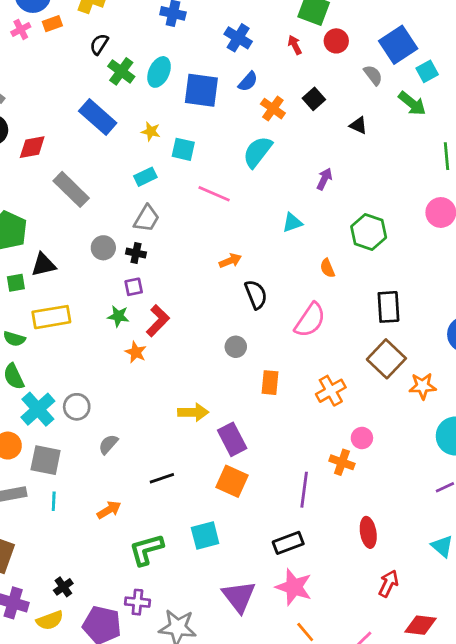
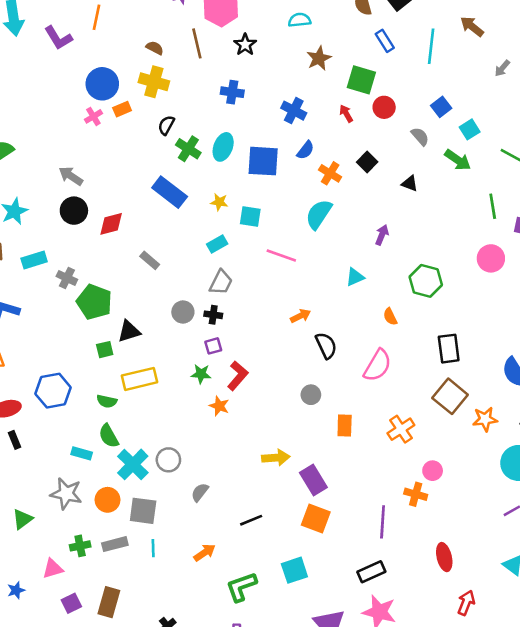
blue square: (398, 45) -> (441, 107), size x0.6
gray rectangle: (71, 189) -> (150, 260), size x0.6

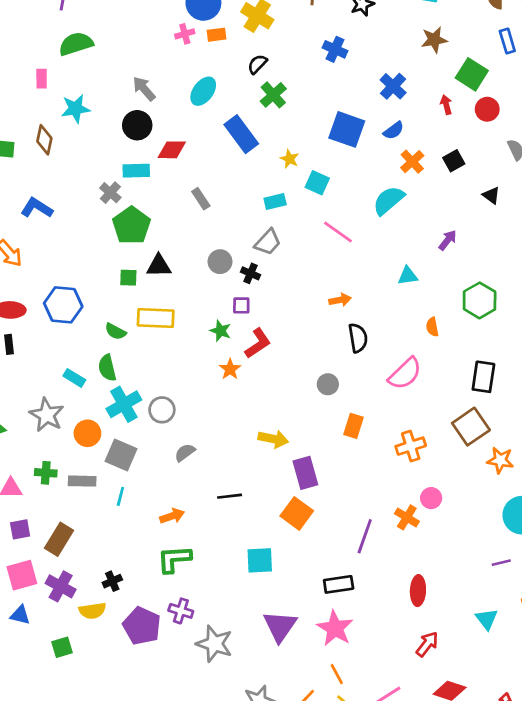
cyan ellipse: (223, 147) -> (203, 91), moved
cyan rectangle: (34, 260) -> (136, 171), moved
green L-shape: (241, 587) -> (174, 559), moved

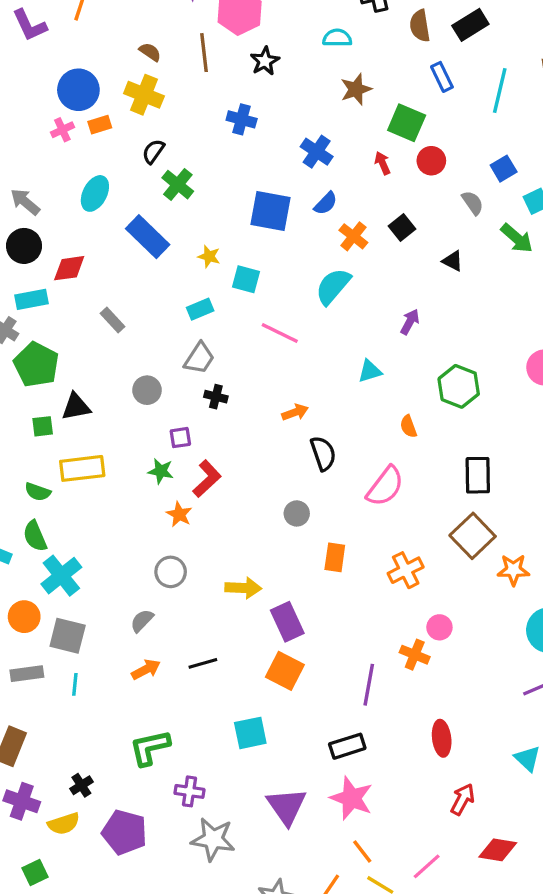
black cross: (250, 273) -> (216, 397), moved
gray circle: (162, 410) -> (171, 572), moved
orange arrow: (172, 516) -> (146, 669), moved
purple cross: (181, 611) -> (189, 791), moved

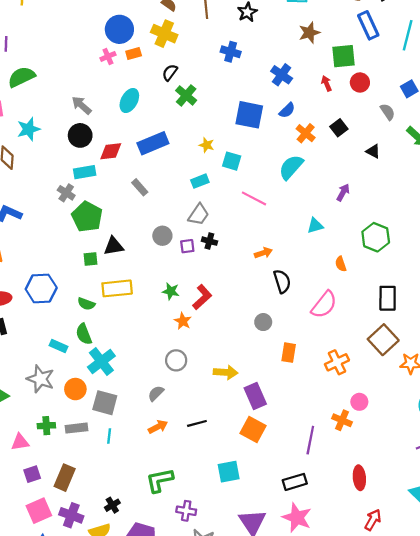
blue rectangle: (442, 77) -> (368, 25), size x1.4
green square: (407, 123) -> (344, 56), turned -30
blue rectangle: (148, 237) -> (153, 143), moved, turned -68
purple square: (180, 438) -> (187, 246), moved

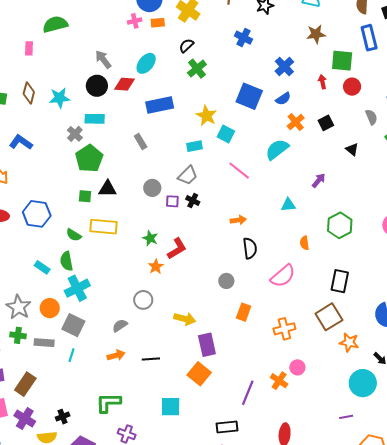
cyan star: (29, 129) -> (59, 98), moved
yellow star: (207, 145) -> (207, 116), size x1.5
red diamond: (111, 151) -> (125, 84), moved
gray star: (40, 379) -> (18, 307), moved

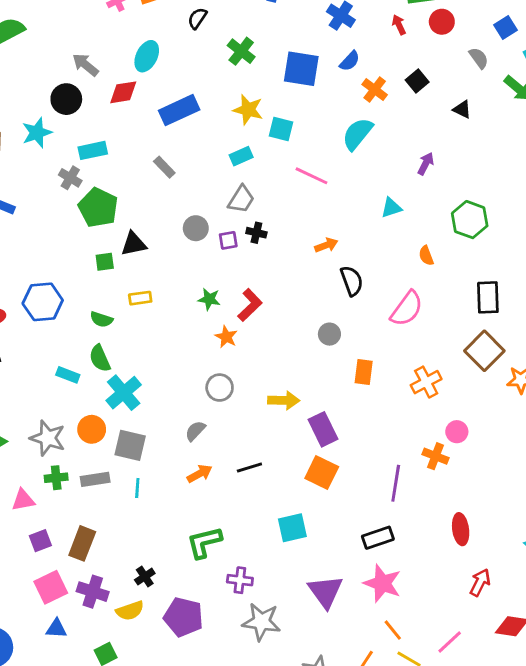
green cross: (197, 69) -> (241, 51), moved
black circle: (97, 86) -> (66, 99), moved
yellow rectangle: (103, 227) -> (140, 298), size x0.6

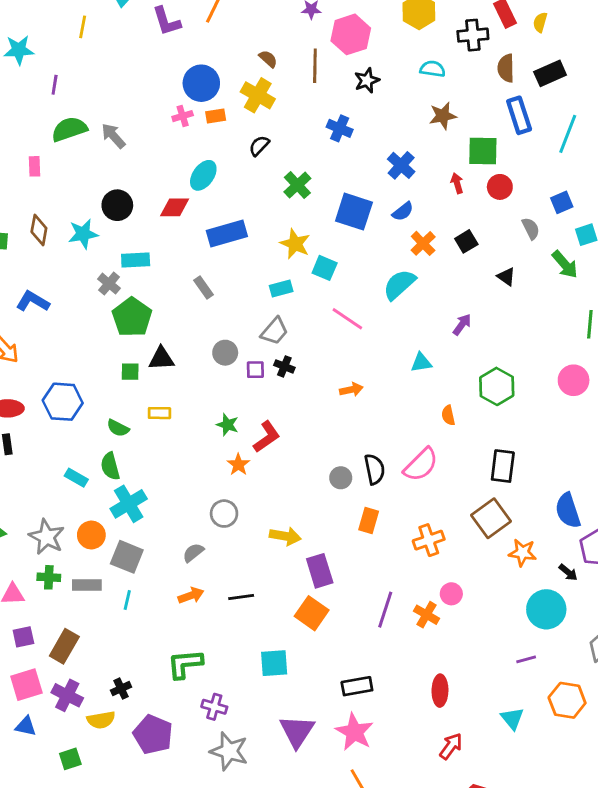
gray arrow: (85, 65) -> (113, 136), moved
black semicircle: (352, 281) -> (375, 469), moved
purple line: (396, 483) -> (385, 610), moved

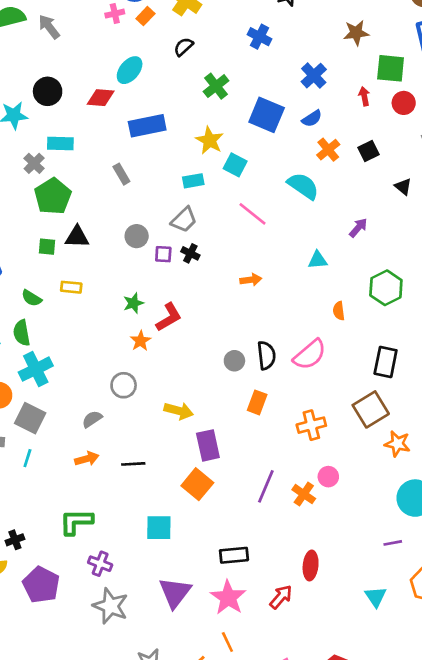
orange rectangle: (216, 116) -> (145, 16), turned -42
cyan semicircle: (399, 285) -> (303, 186), turned 72
green star: (227, 425) -> (133, 303), turned 30
red arrow: (451, 746) -> (281, 597), moved

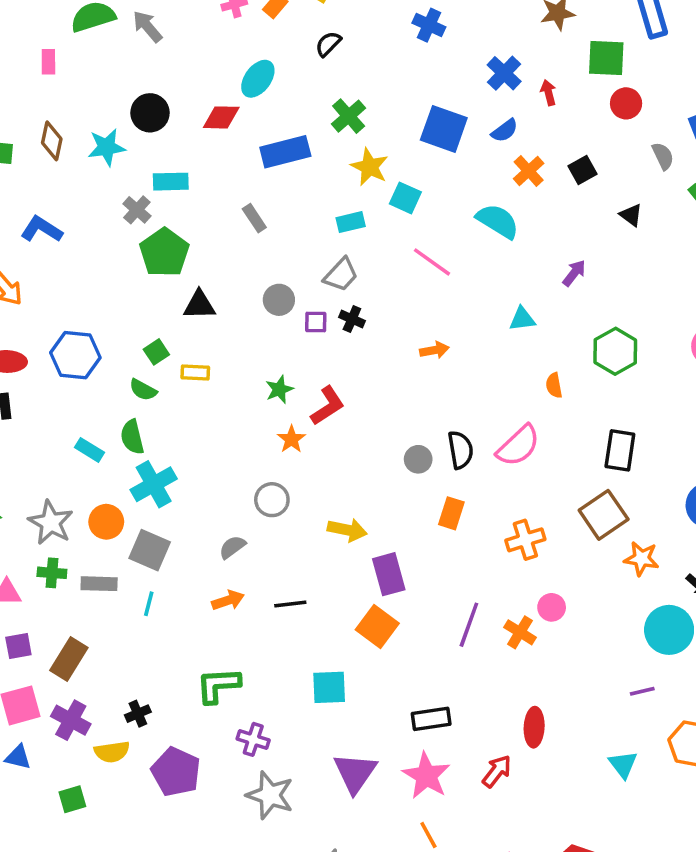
green cross: (216, 86) -> (349, 116), moved
red arrow: (364, 96) -> (548, 93), moved
green square: (47, 247) -> (156, 352), moved, turned -36

